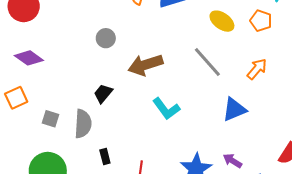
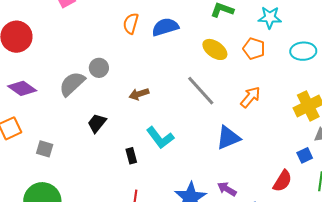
brown arrow: (145, 65) -> (139, 94), size x0.6
gray semicircle: (83, 124) -> (72, 84), moved, turned -136
black rectangle: (105, 156) -> (131, 156), moved

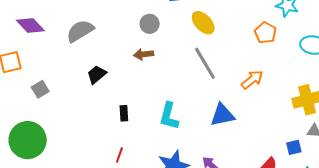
yellow ellipse: (215, 49) -> (203, 23), moved
gray circle: (99, 68) -> (150, 24), moved
cyan L-shape: (160, 138) -> (169, 116), moved, turned 40
gray square: (45, 149) -> (40, 89), turned 30

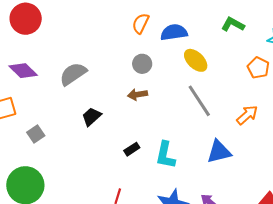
black rectangle: (124, 113) -> (132, 149), moved, turned 63

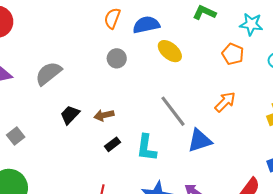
brown arrow: (138, 95) -> (104, 115), moved
gray line: (199, 101) -> (173, 111), moved

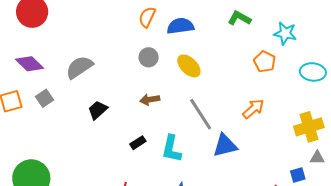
yellow ellipse: (170, 51) -> (189, 66), moved
brown arrow: (104, 115) -> (150, 100), moved
gray square: (16, 136) -> (44, 98), moved

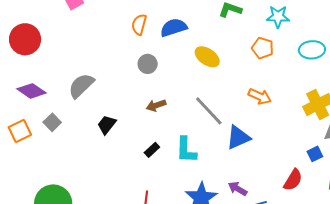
yellow ellipse: (189, 66) -> (207, 57), moved
orange arrow: (253, 109) -> (260, 96), turned 75

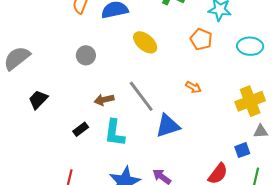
gray circle: (148, 64) -> (86, 55), moved
orange arrow: (260, 96) -> (193, 87), size x0.7
brown arrow: (156, 105) -> (104, 100), moved

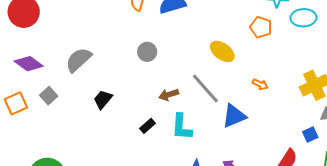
yellow ellipse: (145, 42) -> (222, 51), moved
cyan ellipse: (250, 46) -> (303, 18), moved
orange arrow: (193, 87) -> (260, 84), moved

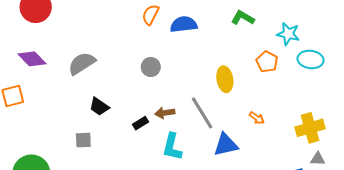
yellow ellipse: (222, 51) -> (225, 79), turned 35
gray square: (49, 96) -> (83, 140), moved, turned 30
black trapezoid: (103, 99) -> (99, 107), turned -105
black rectangle: (147, 126) -> (141, 123), moved

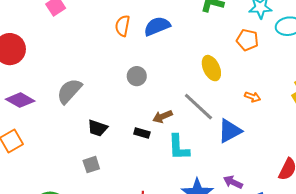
black rectangle: (141, 123) -> (142, 133), turned 63

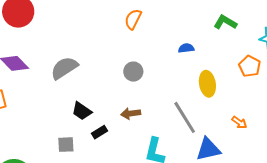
blue semicircle: (157, 26) -> (186, 48), moved, size x0.6
brown arrow: (163, 117) -> (131, 113), moved
black rectangle: (142, 133) -> (99, 132), moved, turned -63

